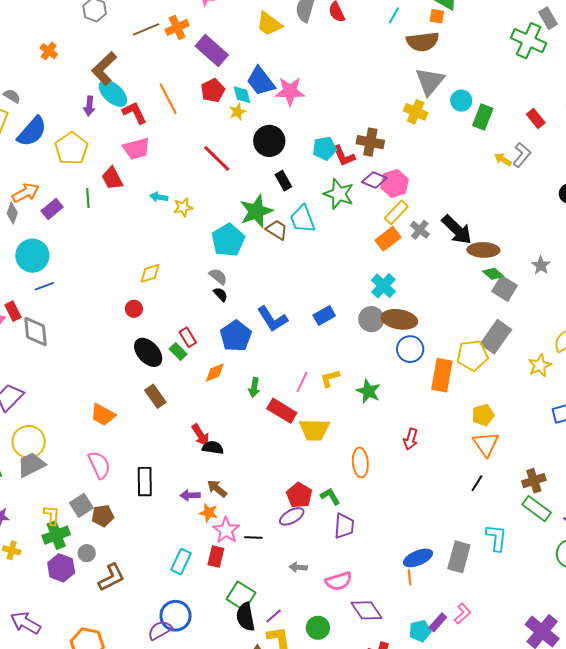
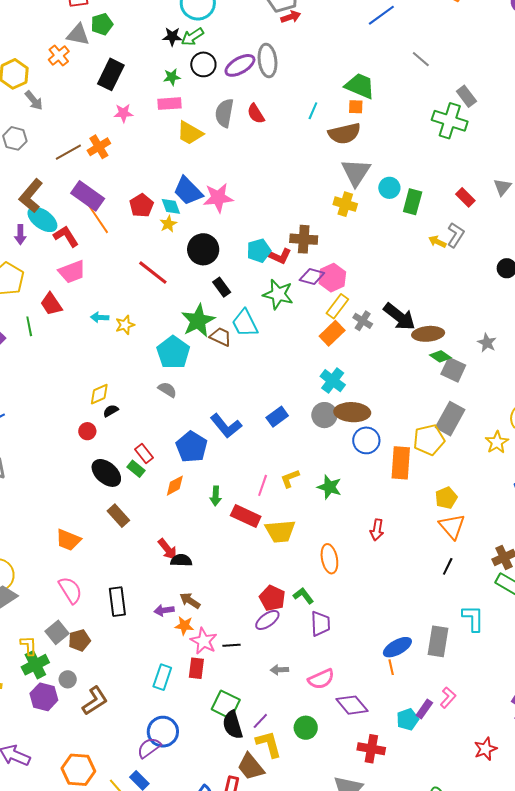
purple rectangle: (212, 50) -> (88, 196), moved
red L-shape: (344, 156) -> (279, 256), turned -35
black semicircle: (221, 294) -> (111, 411), moved, turned -70

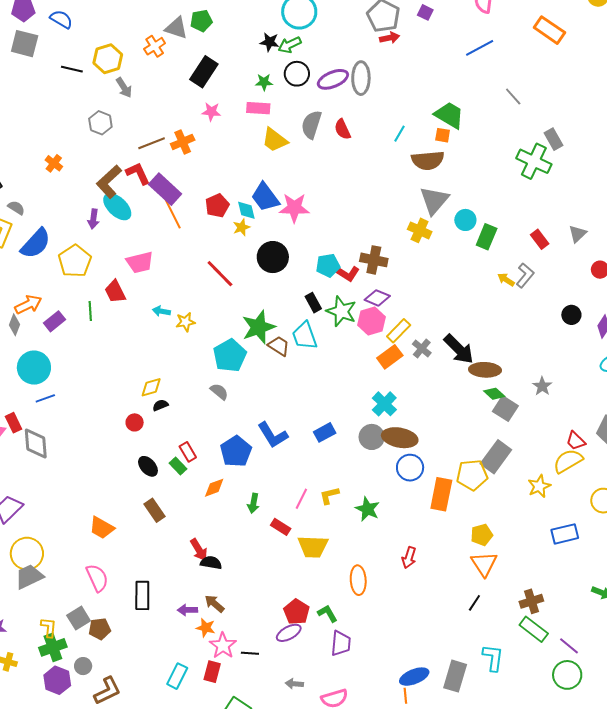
red L-shape: (66, 236) -> (138, 173), moved
pink hexagon: (332, 278) -> (371, 321), moved
black rectangle: (222, 287) -> (313, 303), moved
black ellipse: (106, 473) -> (148, 466), size x0.7
red rectangle: (246, 516) -> (281, 527), size x0.7

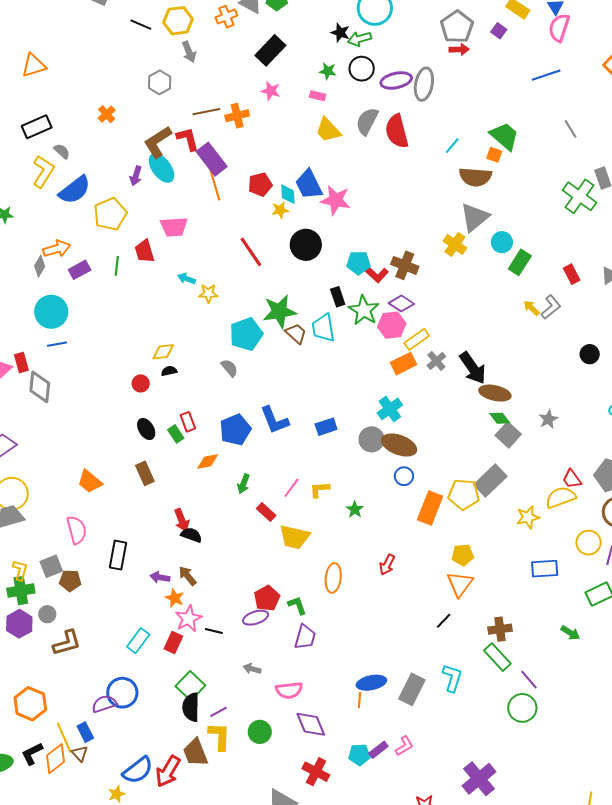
pink rectangle: (258, 108) -> (318, 96), size x0.7
red semicircle: (342, 129) -> (397, 131), size x1.6
blue circle: (410, 468) -> (404, 476), size x0.7
green star: (367, 509) -> (355, 510), size x0.7

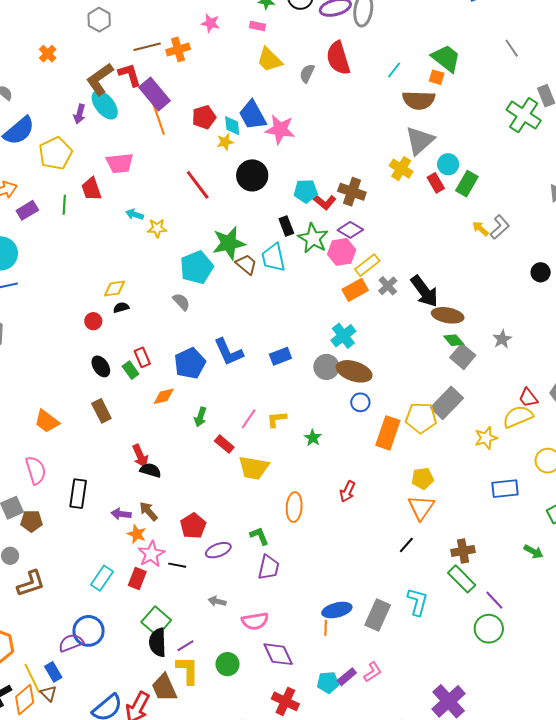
gray semicircle: (367, 121) -> (307, 73), moved, size x0.7
red rectangle: (572, 274) -> (436, 183), moved
red pentagon: (267, 598) -> (193, 526), moved

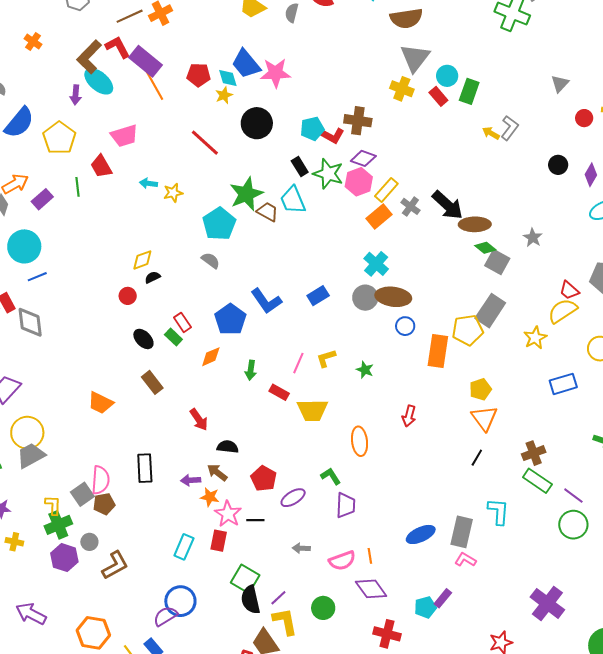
red pentagon: (204, 117) -> (199, 75), turned 30
pink semicircle: (36, 470) -> (100, 480), moved, turned 32
black semicircle: (151, 470) -> (228, 447), moved
orange line: (326, 628) -> (370, 556), moved
pink L-shape: (373, 672) -> (465, 560), moved, turned -105

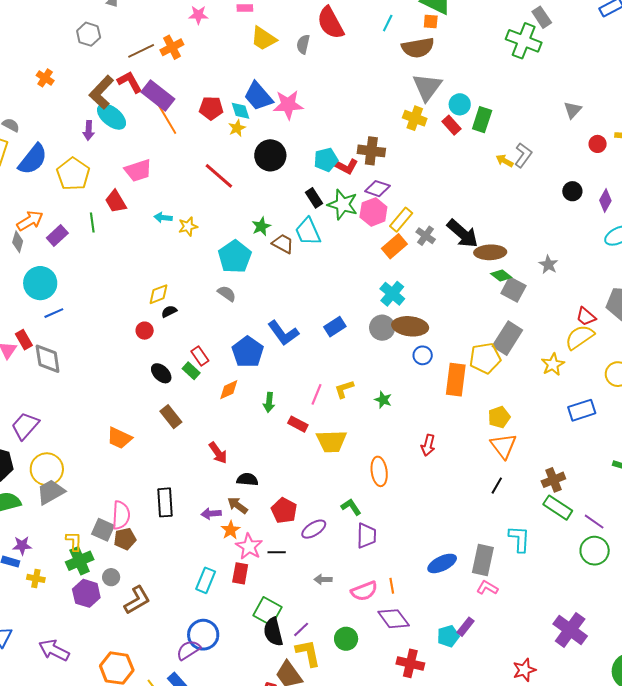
green star: (246, 194) -> (261, 226), size x0.6
gray square: (82, 494) -> (103, 530), turned -30
orange star: (210, 497) -> (231, 530), turned 30

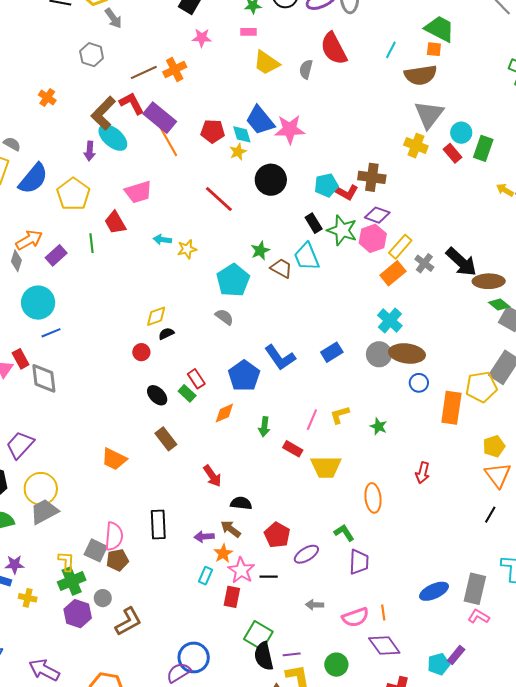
cyan rectangle: (206, 580) -> (206, 576), moved, size x0.7
purple line: (301, 629) -> (292, 654), turned 36

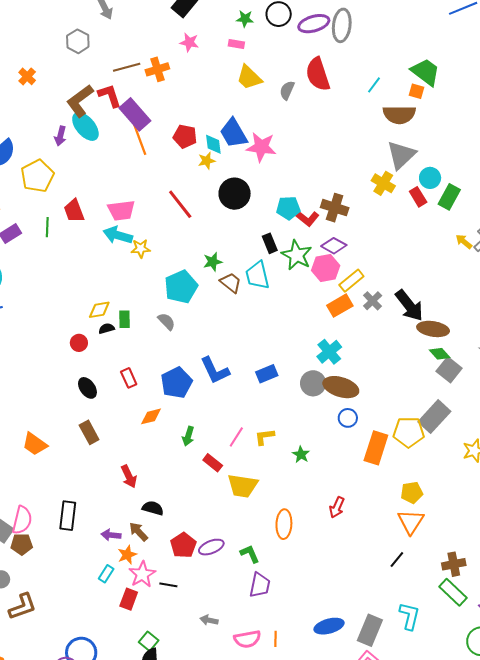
pink trapezoid: (138, 192) -> (121, 210), moved
cyan arrow: (162, 240) -> (118, 235), size x1.6
green rectangle: (187, 393) -> (124, 319), moved, turned 36
purple ellipse: (306, 554) -> (211, 547), moved
green square: (258, 635) -> (149, 641), size x0.7

